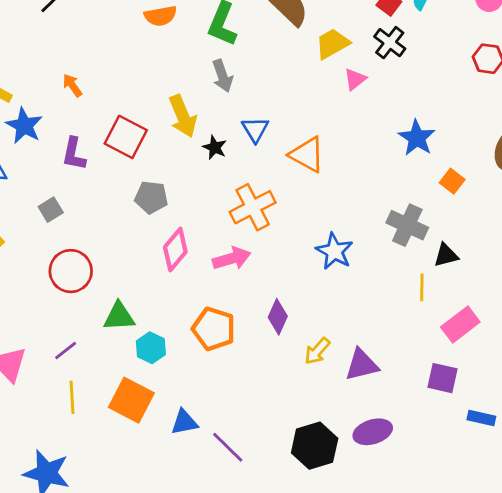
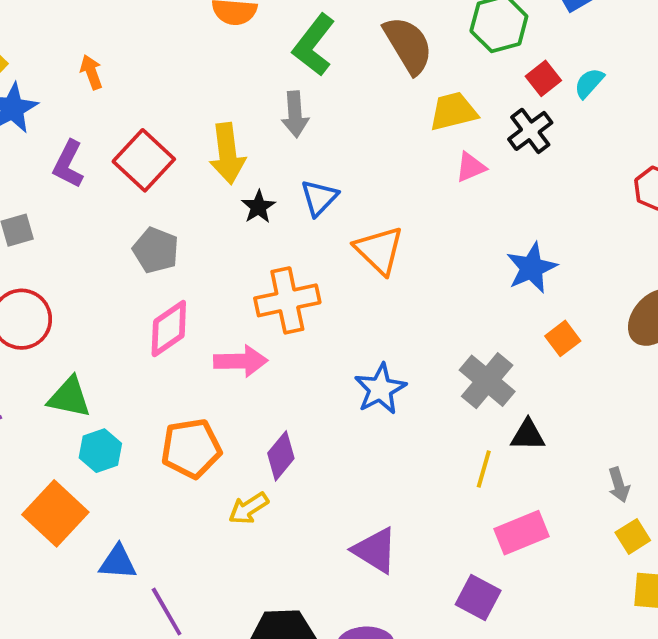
orange pentagon: (214, 329) -> (191, 448), turned 30
yellow arrow: (317, 351) -> (249, 508), moved
purple triangle: (362, 365) -> (375, 550), turned 30

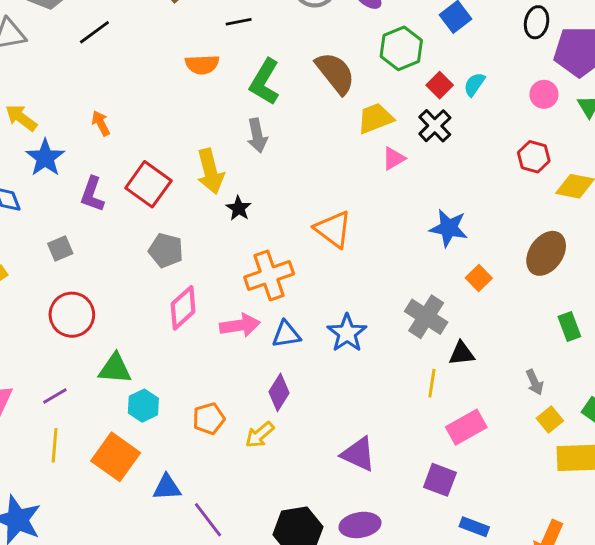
blue triangle: (319, 198) -> (286, 334), moved, turned 44
blue star: (532, 268) -> (449, 228), turned -30
orange pentagon: (191, 448) -> (209, 419), moved, size x0.7

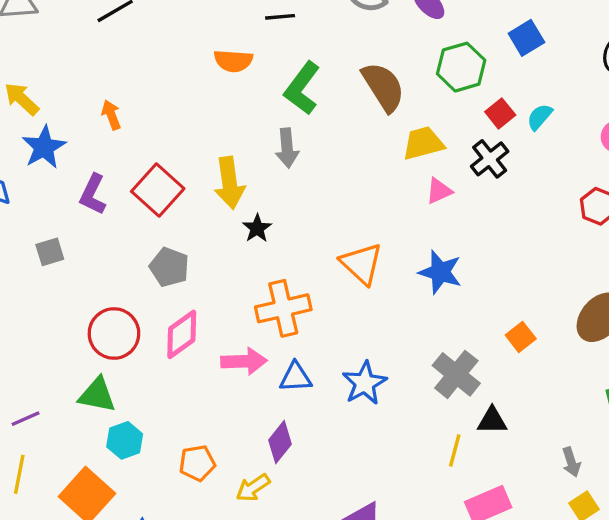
blue star: (449, 228) -> (440, 272), moved
red circle: (72, 315) -> (114, 333), moved

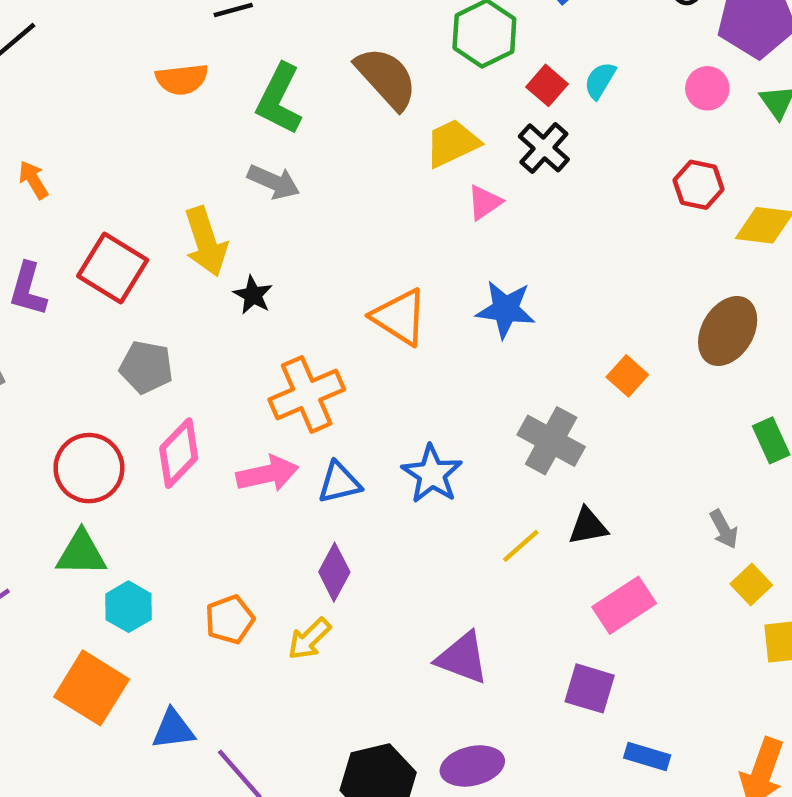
gray arrow: (287, 148) -> (274, 182), turned -51
black triangle: (492, 421) -> (588, 526), moved
yellow line: (455, 450) -> (521, 546), moved, turned 44

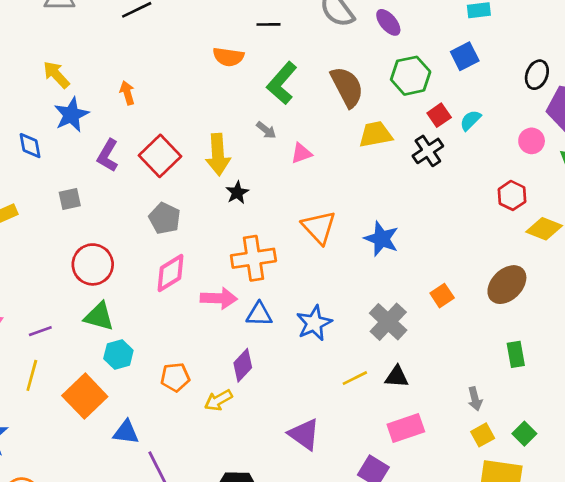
gray arrow: (274, 182) -> (266, 130), size x0.7
pink triangle: (484, 202) -> (301, 153), moved
red circle: (89, 468) -> (93, 264), moved

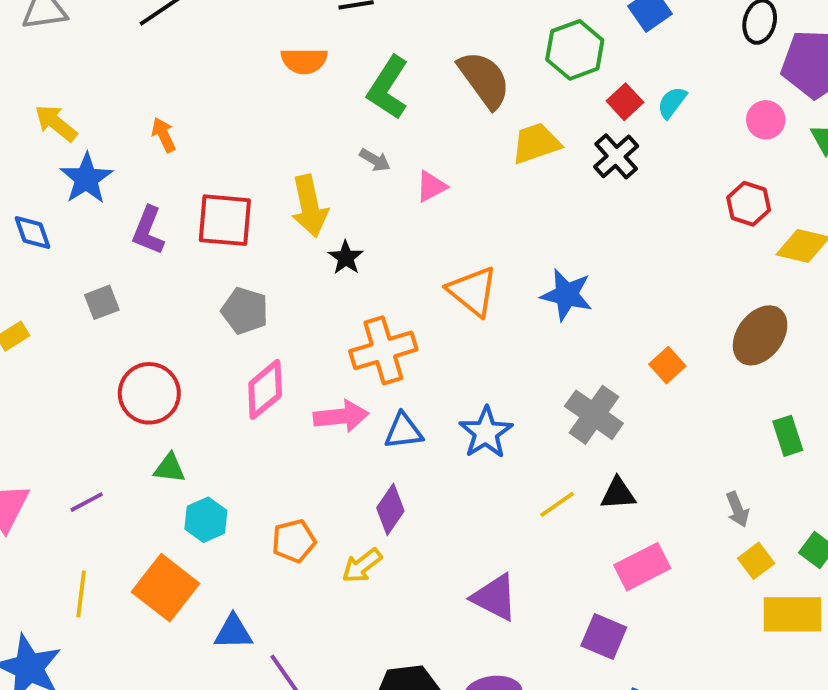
red square: (160, 156) -> (225, 220), turned -33
green triangle: (99, 316) -> (170, 468), size x0.7
yellow line: (32, 375) -> (81, 594), moved

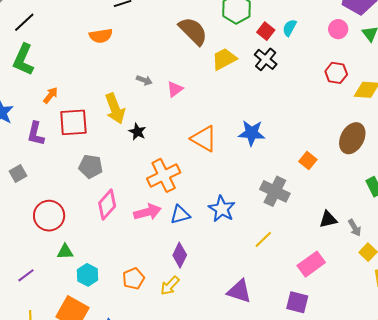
green L-shape: (388, 88) -> (23, 60), moved
orange arrow: (164, 135) -> (51, 95), moved, turned 72
black triangle: (618, 494) -> (328, 219), moved

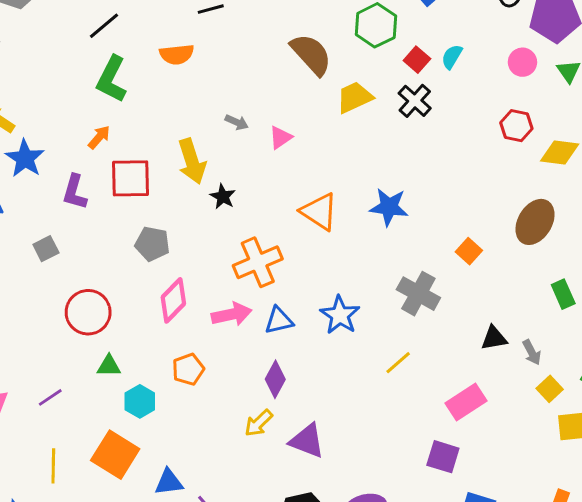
black line: (24, 22) -> (104, 26), moved
green L-shape: (23, 60) -> (112, 79), moved
orange pentagon: (134, 279) -> (188, 369), moved
purple triangle: (239, 291) -> (307, 441), moved

